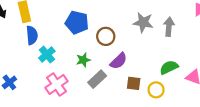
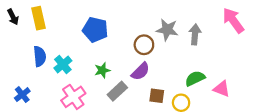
blue semicircle: (32, 35) -> (40, 56), moved
brown circle: (106, 36) -> (144, 45), moved

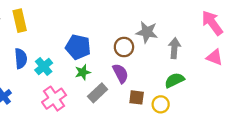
blue pentagon: (95, 30) -> (78, 47), moved
gray arrow: (195, 34) -> (174, 48), moved
purple semicircle: (140, 71) -> (121, 73), turned -72
pink triangle: (222, 89) -> (215, 57), moved

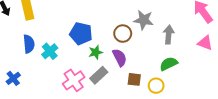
green star: (83, 72) -> (96, 52), moved
pink cross: (54, 99) -> (74, 80), moved

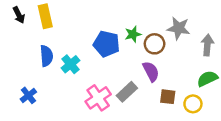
green star: (96, 52) -> (133, 34), moved

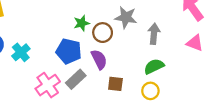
blue pentagon: (106, 44) -> (69, 51), moved
yellow circle: (193, 104) -> (150, 91), moved

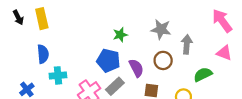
brown circle: (103, 33) -> (163, 60), moved
cyan cross: (21, 52) -> (58, 75), moved, turned 35
green semicircle: (154, 66) -> (203, 74), moved

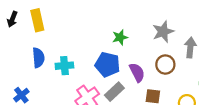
black arrow: (18, 18) -> (12, 19), turned 48
gray star: (161, 29) -> (163, 32), turned -30
cyan cross: (58, 75) -> (64, 66), moved

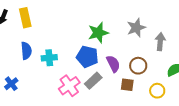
green star: (120, 37) -> (98, 33), size x1.5
brown circle: (165, 65) -> (138, 66), moved

